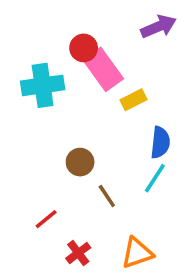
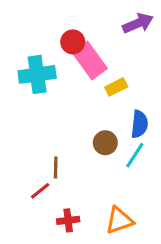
brown circle: (80, 162) -> (105, 143), moved
brown line: (107, 196) -> (56, 168), moved, turned 35
red cross: (78, 253) -> (68, 220), turned 30

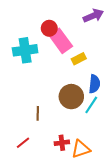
brown circle: (105, 143) -> (71, 97), size x1.5
red line: (40, 191) -> (23, 143), moved
red cross: (68, 220) -> (62, 143), moved

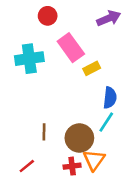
red circle: (49, 28) -> (48, 16), moved
brown circle: (71, 97) -> (79, 138), moved
orange triangle: (81, 149) -> (94, 160), moved, turned -36

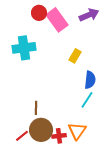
pink rectangle: (71, 48) -> (57, 20), moved
yellow rectangle: (92, 68) -> (75, 56), turned -32
brown circle: (79, 138) -> (41, 130), moved

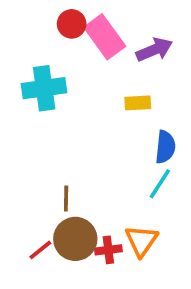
purple arrow: (89, 15) -> (154, 50), moved
yellow rectangle: (75, 56) -> (138, 103), turned 56

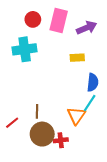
red circle: (72, 24) -> (33, 19), moved
pink rectangle: (105, 37) -> (59, 20), turned 50
orange triangle: (141, 241) -> (76, 115), moved
red line: (40, 250) -> (12, 123), moved

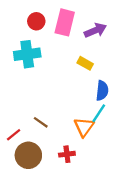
yellow rectangle: (77, 58) -> (85, 63), turned 32
brown line: (37, 111) -> (41, 122), turned -56
brown circle: (42, 134) -> (28, 155), moved

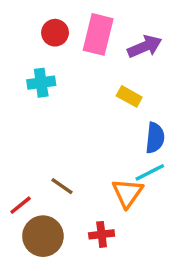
cyan cross: (27, 54) -> (41, 83), size x0.7
cyan line: (99, 113) -> (150, 172), turned 30

